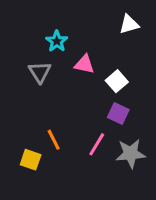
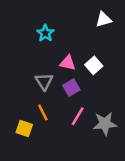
pink triangle: (84, 64) -> (68, 63), moved
gray triangle: (40, 72) -> (44, 81), moved
purple square: (118, 114) -> (71, 88), moved, turned 35

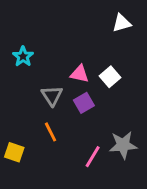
cyan star: (45, 33) -> (23, 56), moved
pink line: (78, 116) -> (93, 157), moved
yellow square: (24, 129) -> (14, 152), moved

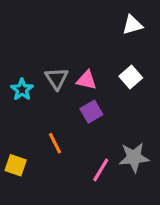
cyan star: (23, 56) -> (22, 90), moved
white square: (110, 77) -> (131, 77), moved
gray triangle: (52, 96) -> (57, 79), moved

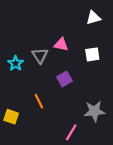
white square: (131, 77) -> (92, 54), turned 32
pink triangle: (87, 80) -> (61, 44), moved
pink line: (101, 170) -> (71, 132), moved

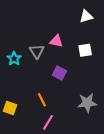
purple square: (64, 79) -> (59, 73), turned -32
orange line: (39, 101) -> (42, 100), moved
pink line: (71, 132) -> (48, 122), moved

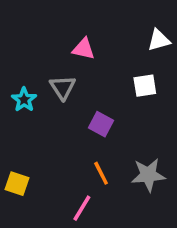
white triangle: (86, 16) -> (159, 40), moved
pink triangle: (56, 41) -> (84, 49), moved
orange line: (42, 100) -> (101, 173), moved

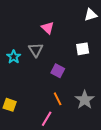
white triangle: (159, 40) -> (91, 15), moved
pink triangle: (84, 49) -> (48, 28), turned 32
gray star: (148, 175) -> (85, 100), turned -30

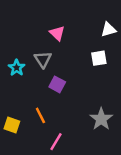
white triangle: (91, 15) -> (108, 30), moved
purple square: (58, 71) -> (57, 84), moved
orange line: (58, 99) -> (40, 115), moved

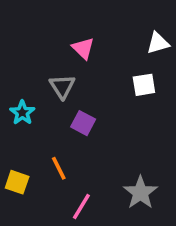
cyan star: (17, 68) -> (22, 113), moved
gray star: (101, 119) -> (140, 193), moved

